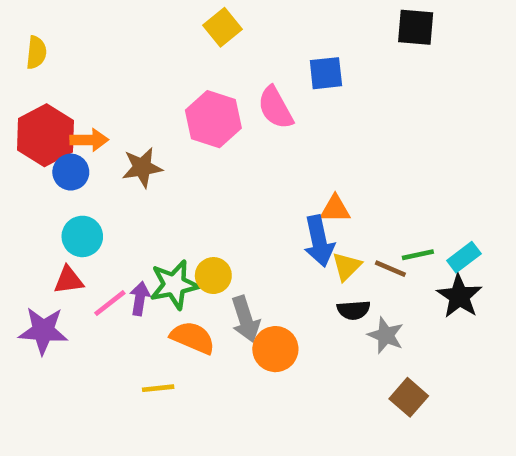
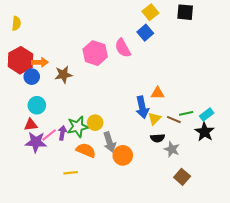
yellow square: (223, 27) -> (150, 12), moved
blue square: (326, 73) -> (145, 33), turned -35
orange triangle: (335, 209) -> (158, 93), moved
purple star: (43, 331) -> (36, 142), moved

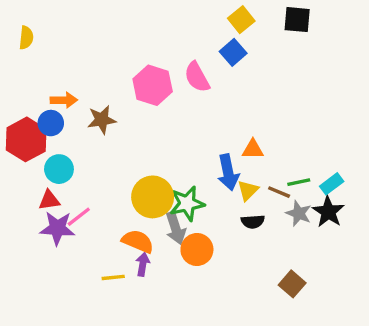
red hexagon: (20, 60) -> (26, 139), moved
yellow circle: (95, 123) -> (153, 197), size x1.6
green star: (78, 127) -> (187, 204), moved
purple arrow: (62, 133) -> (143, 264), moved
gray star: (172, 149) -> (299, 213), moved

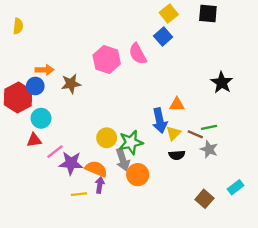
cyan rectangle: (332, 184) -> (236, 187), moved
yellow circle: (153, 197) -> (107, 138), size x0.7
black star: (328, 212) -> (222, 83), moved
purple star: (57, 228) -> (71, 163), moved

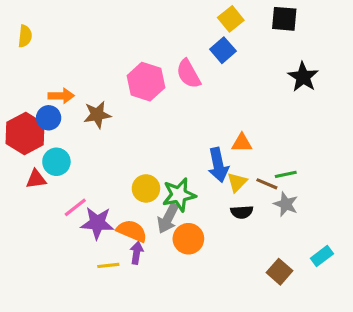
black star: (222, 83) -> (303, 77), moved
red triangle: (34, 140) -> (36, 179), moved
gray arrow: (123, 160) -> (168, 218), turned 45

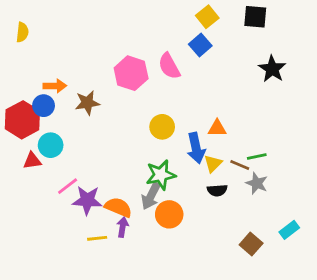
yellow circle: (146, 188) -> (162, 127), moved

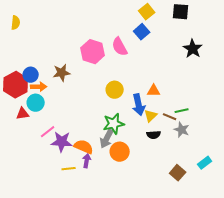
orange arrow: (55, 86) -> (39, 87), moved

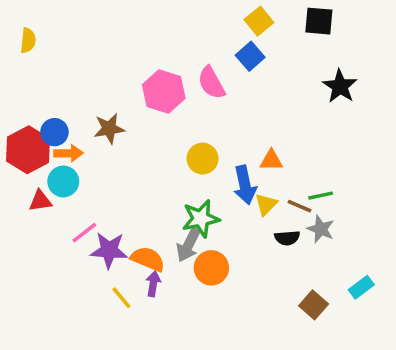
black semicircle: (154, 135) -> (287, 238), moved
yellow line: (69, 169) -> (121, 298), turned 56

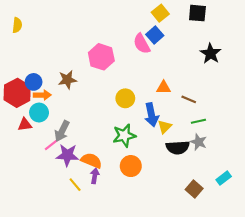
pink semicircle: (211, 83) -> (142, 44), moved
orange triangle: (271, 160) -> (164, 87), moved
brown line: (299, 206) -> (189, 99), moved
black semicircle: (287, 238) -> (178, 147), size x1.5
gray arrow: (188, 245) -> (62, 131), moved

